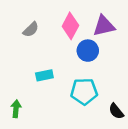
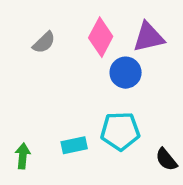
cyan rectangle: (44, 75) -> (74, 145), moved

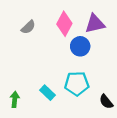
cyan rectangle: (74, 145) -> (47, 93), turned 56

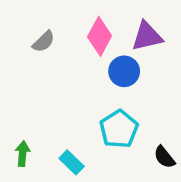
cyan pentagon: (77, 84) -> (119, 129), turned -30
cyan rectangle: (47, 93) -> (72, 162), moved

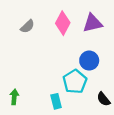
blue circle: (124, 71) -> (89, 61), moved
cyan rectangle: (72, 162) -> (56, 101), moved, turned 32

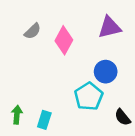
pink diamond: (63, 23) -> (64, 40), moved
cyan rectangle: (56, 101) -> (44, 120), moved, turned 32

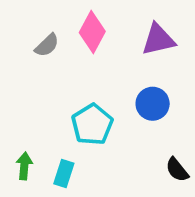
pink diamond: (64, 40) -> (92, 32), moved
cyan pentagon: (89, 96) -> (92, 124), moved

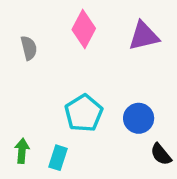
gray semicircle: (47, 45) -> (29, 48), moved, turned -60
blue circle: (153, 104) -> (139, 118), moved

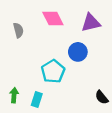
pink diamond: (84, 29) -> (53, 18), turned -55
blue circle: (139, 118) -> (78, 52), moved

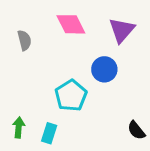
purple triangle: (91, 23) -> (122, 30), turned -36

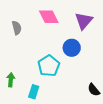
green arrow: (19, 127) -> (11, 80), moved

